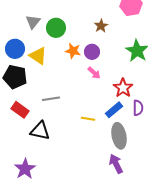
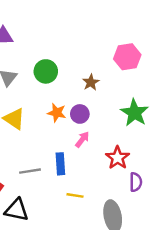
green circle: (56, 28) -> (46, 71), moved
pink arrow: (94, 73) -> (82, 139), turned -96
blue rectangle: (114, 110) -> (60, 164), moved, turned -54

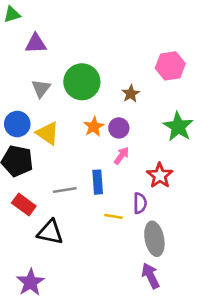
green circle: (46, 71) -> (82, 82), size x1.4
orange star: (57, 113) -> (94, 127), turned 30
purple semicircle: (136, 182) -> (140, 203), moved

